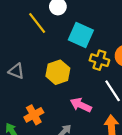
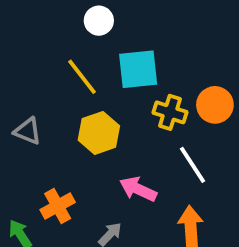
yellow line: (37, 23) -> (82, 77), moved
cyan square: (81, 35) -> (138, 69), turned -30

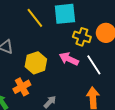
yellow hexagon: (99, 133) -> (36, 63), moved
pink arrow: (138, 189) -> (69, 59), moved

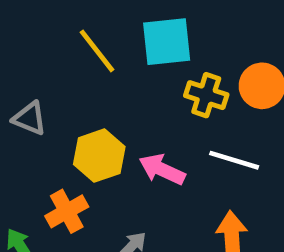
pink arrow: (69, 59) -> (162, 170), moved
white line: (94, 65) -> (234, 160), turned -40

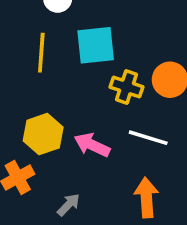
yellow line: (97, 51) -> (41, 53), turned 42

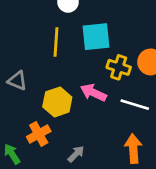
pink arrow: (92, 145) -> (93, 93), moved

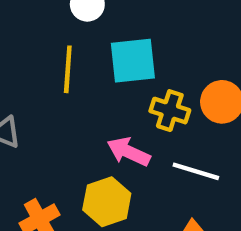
yellow hexagon: (57, 102) -> (107, 202), moved

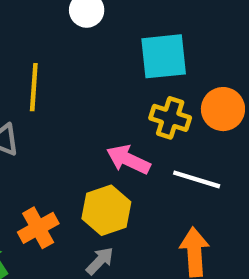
cyan square: (133, 61) -> (164, 56), moved
yellow line: (68, 69) -> (34, 87), moved

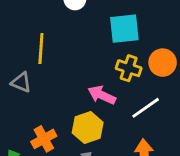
white line: (197, 179) -> (146, 108), turned -52

